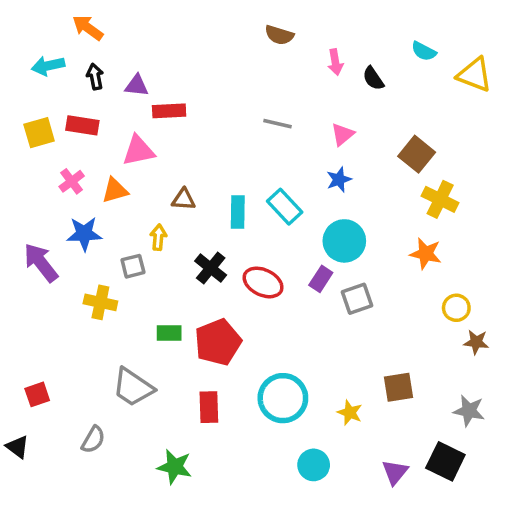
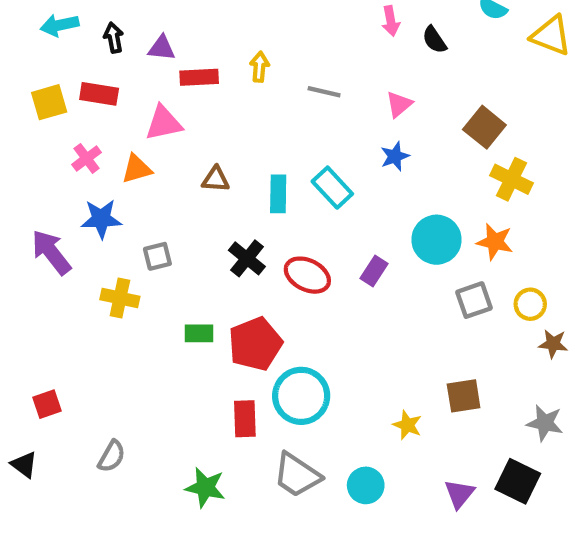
yellow arrow: (158, 237) -> (259, 67), moved
cyan circle: (344, 241) -> (437, 240), moved
gray square: (357, 299) -> (474, 300), moved
gray trapezoid: (133, 387) -> (297, 475), moved
cyan circle: (283, 398) -> (301, 396), moved

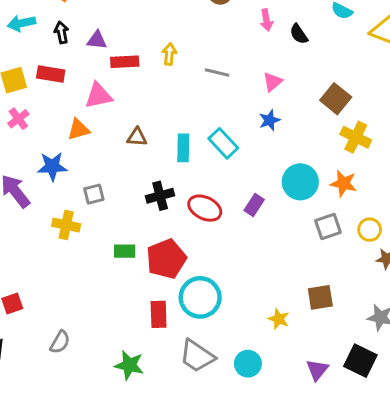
pink cross: (87, 158) -> (18, 119), moved
black cross: (247, 258) -> (160, 196), turned 36

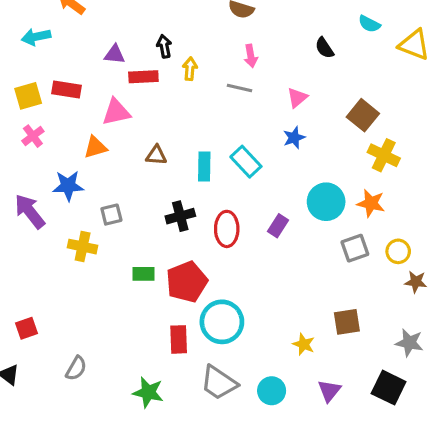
pink arrow: (266, 20) -> (251, 56), moved
black arrow: (62, 32) -> (164, 46), moved
red ellipse: (205, 208) -> (227, 229), turned 64
purple triangle: (317, 370) -> (329, 391), moved

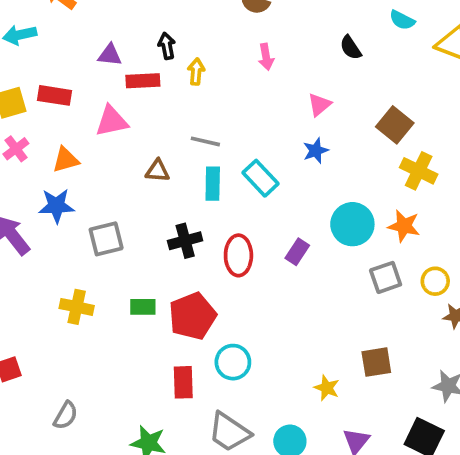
gray line: (240, 88) -> (205, 141), moved
orange triangle: (95, 147) -> (66, 160), moved
gray square: (111, 215) -> (106, 239), size x1.4
yellow cross: (83, 247) -> (77, 307), moved
cyan circle: (222, 322) -> (233, 362), size x0.7

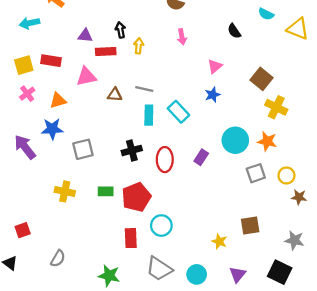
brown triangle: (158, 171) -> (115, 95), moved

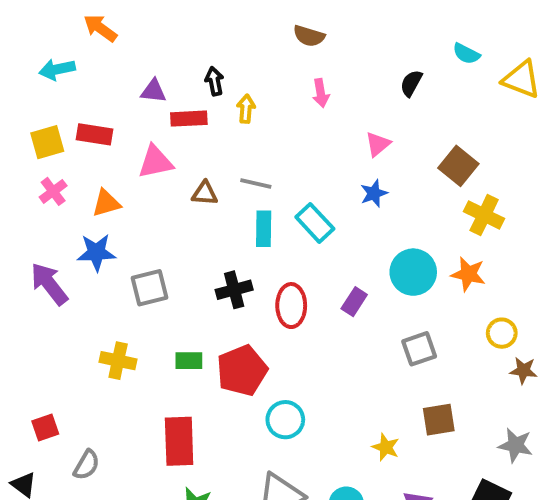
black semicircle: (234, 31) -> (411, 83), turned 63
gray square: (256, 173) -> (419, 349), moved
red rectangle: (131, 238) -> (179, 441), moved, size x1.4
gray semicircle: (58, 259) -> (87, 465), moved

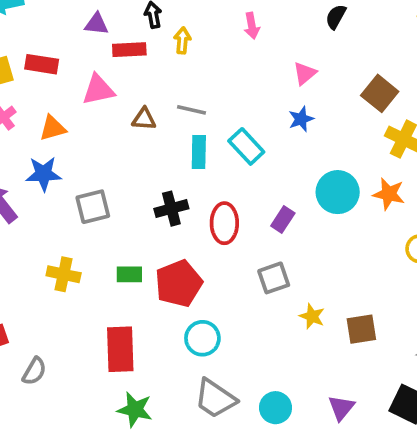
gray square: (419, 349) -> (274, 278), moved
cyan circle: (285, 420) -> (202, 338), moved
yellow star: (386, 447) -> (312, 316), moved

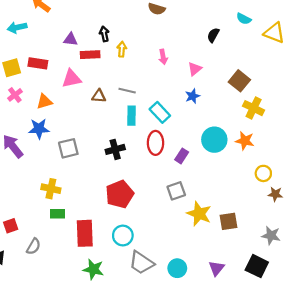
pink arrow: (252, 26) -> (163, 57), moved
red ellipse: (224, 223) -> (155, 143), moved
green rectangle: (129, 274) -> (57, 214), moved
yellow star: (312, 316) -> (199, 214), size x1.6
cyan circle: (202, 338) -> (123, 236), moved

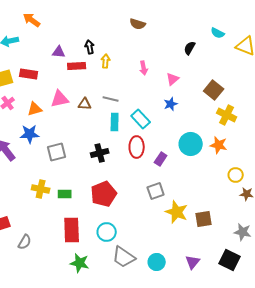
pink triangle: (72, 79) -> (60, 99), moved
green rectangle: (57, 214) -> (65, 194), moved

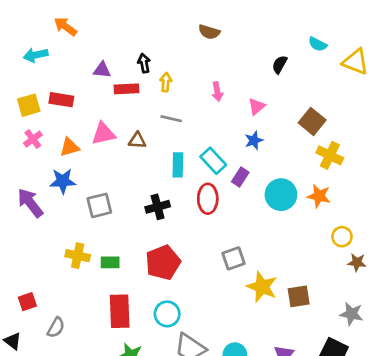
gray line: (111, 99) -> (171, 119), moved
purple rectangle: (161, 159) -> (240, 177), moved

